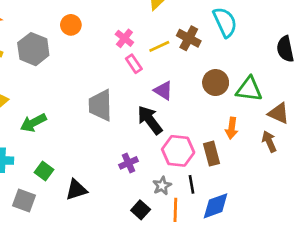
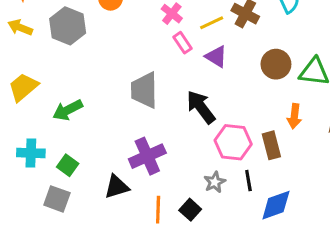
purple triangle: (163, 91) -> (216, 56), moved
purple cross: (128, 163) -> (147, 156), moved, size x1.6
green square: (44, 171) -> (68, 165), moved
orange line: (175, 210) -> (158, 210), moved

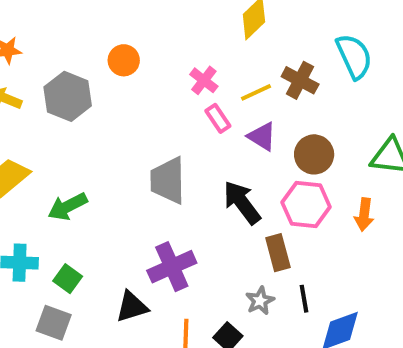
brown circle: (276, 64) -> (314, 154), moved
pink hexagon: (233, 142) -> (306, 205), moved
brown rectangle: (271, 145) -> (278, 253), moved

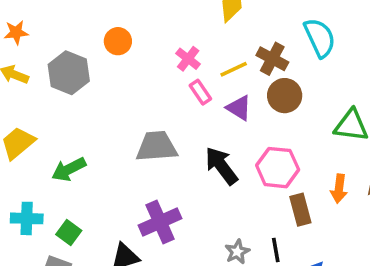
brown circle: (314, 154) -> (285, 96), moved
gray trapezoid: (168, 180) -> (157, 146), turned 87
orange arrow: (364, 215) -> (339, 189), moved
brown rectangle: (278, 253) -> (300, 210), moved

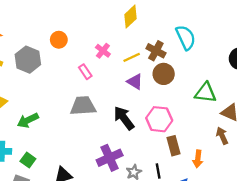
pink rectangle: (200, 92) -> (85, 72), moved
orange arrow: (339, 189) -> (198, 159), moved
purple cross: (160, 222) -> (110, 158), moved

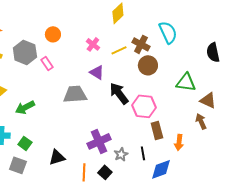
pink rectangle: (85, 72) -> (47, 63), moved
purple triangle: (135, 82) -> (97, 72), moved
black arrow: (124, 118) -> (119, 93), moved

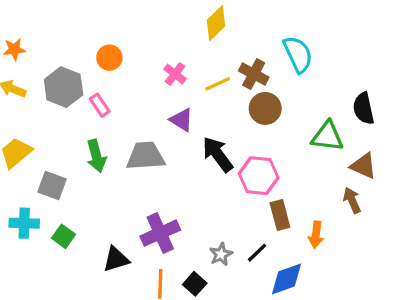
black semicircle: (213, 52) -> (364, 108), moved
green arrow: (25, 107) -> (96, 156), moved, turned -78
purple cross: (99, 141) -> (160, 233), moved
black line: (143, 153) -> (257, 253), turned 56
gray square: (18, 165) -> (52, 185), moved

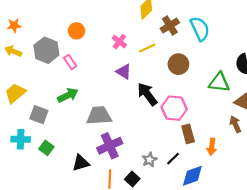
brown cross: (254, 74) -> (170, 25), moved, turned 30
green arrow: (96, 156) -> (68, 95), turned -102
gray trapezoid: (145, 156) -> (99, 116), moved

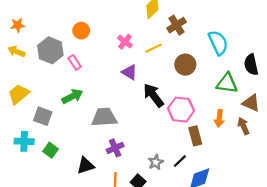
cyan semicircle: (200, 29) -> (218, 43), moved
purple cross: (110, 146) -> (115, 148), size x0.7
orange arrow: (212, 147) -> (219, 118), moved

